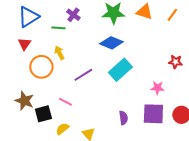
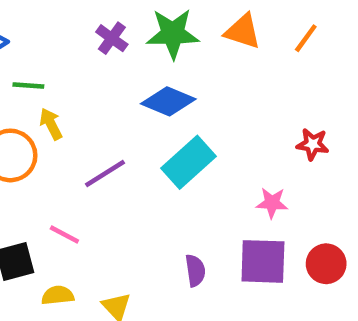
purple cross: (73, 15) -> (112, 38), moved
green line: (58, 28) -> (28, 86), moved
yellow semicircle: (62, 129) -> (58, 295), turned 32

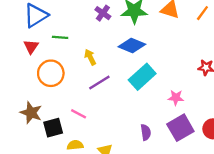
yellow arrow: (51, 124) -> (90, 57), moved
pink star: (272, 203) -> (176, 98), moved
purple square: (263, 261) -> (180, 128), turned -32

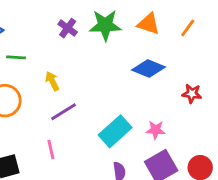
blue diamond: (132, 46) -> (149, 68), moved
cyan rectangle: (142, 77) -> (115, 131), moved
pink line: (79, 114) -> (51, 149), moved, turned 49

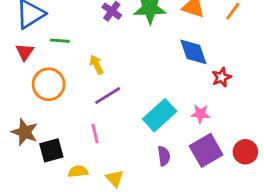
blue diamond: (149, 68) -> (193, 52), turned 48
red star: (192, 94) -> (221, 77), moved, turned -30

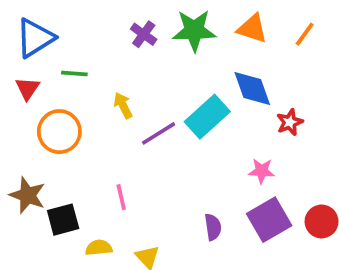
purple line: (108, 96) -> (159, 133), moved
cyan rectangle: (160, 115) -> (207, 117), moved

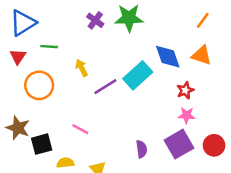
orange triangle: (252, 29) -> (202, 55), moved
red star: (290, 122) -> (185, 90), moved
pink star: (262, 171) -> (187, 115), moved
pink line: (121, 197) -> (80, 129), turned -49

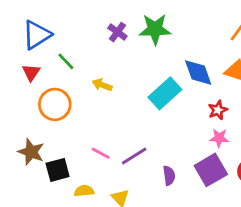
green line: (49, 47) -> (66, 61), turned 42
yellow arrow: (82, 68) -> (102, 85), turned -42
purple line: (105, 87) -> (134, 156), moved

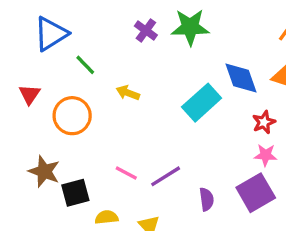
red triangle: (31, 72) -> (30, 94), moved

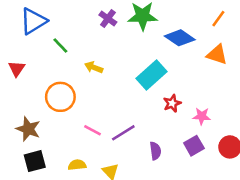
blue diamond: (241, 78) -> (180, 38), moved, turned -36
orange circle: (72, 116) -> (60, 97), moved
red star: (264, 122) -> (172, 103), moved
black square: (75, 193) -> (35, 161), moved
purple square: (256, 193) -> (194, 146), size x0.7

